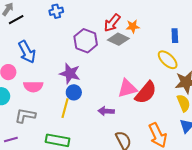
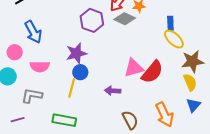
blue rectangle: (175, 36) -> (170, 23), moved
purple star: (70, 73) -> (76, 53), turned -30

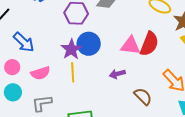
pink triangle: (134, 68) -> (130, 46), turned 40
blue circle: (80, 72) -> (89, 44), moved, size x1.5
yellow line: (72, 88) -> (73, 72), moved

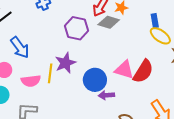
blue circle: (89, 44) -> (95, 80), moved
yellow line: (73, 72) -> (50, 73), moved

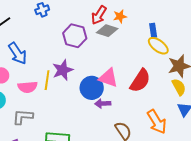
pink triangle: (124, 70) -> (108, 78), moved

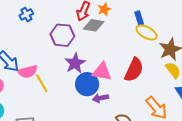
purple star: (63, 70) -> (75, 63), moved
yellow line: (47, 80) -> (42, 83), turned -30
pink semicircle: (28, 87) -> (28, 72), moved

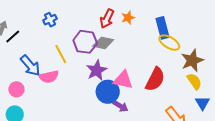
blue rectangle: (139, 18) -> (163, 28), size x1.5
gray diamond: (94, 25) -> (103, 43), moved
yellow line: (42, 83) -> (61, 54), moved
purple arrow: (100, 98) -> (120, 106), turned -140

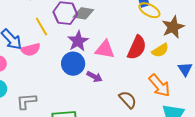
yellow semicircle: (194, 81) -> (160, 50), moved, turned 96
blue circle: (108, 92) -> (73, 64), moved
purple arrow: (120, 106) -> (94, 77), moved

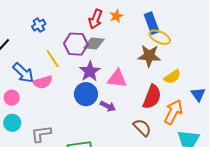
brown star: (173, 27) -> (149, 56), moved, turned 30
red semicircle: (137, 48) -> (152, 97), moved
orange arrow: (160, 86) -> (173, 112), turned -110

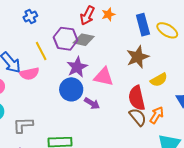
yellow ellipse: (160, 37) -> (167, 30), moved
brown star: (149, 56) -> (138, 57), turned -30
red semicircle: (152, 97) -> (137, 98), turned 140
orange arrow: (173, 112) -> (157, 115), size x0.7
brown semicircle: (142, 128) -> (138, 117), moved

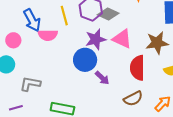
pink triangle: (104, 77) -> (122, 39), moved
red semicircle: (137, 98) -> (137, 68), moved
brown semicircle: (138, 117) -> (133, 99), moved, turned 90

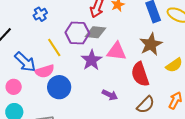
blue circle: (85, 60) -> (59, 87), moved

